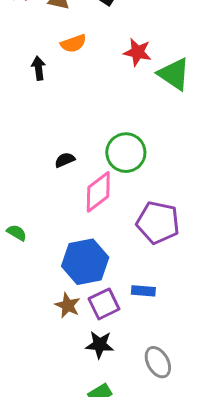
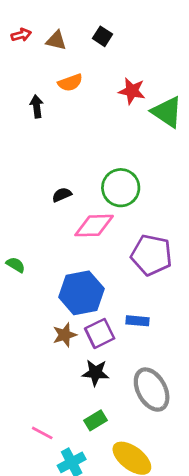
pink diamond: (98, 192) -> (94, 226), turned 36
brown star: (68, 305) -> (65, 335), turned 30
gray ellipse: (158, 362) -> (152, 390), size x1.4

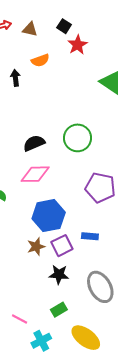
red star: (132, 91) -> (77, 45), moved, turned 30
black semicircle: (62, 195) -> (34, 143), size x1.5
pink diamond: (94, 226) -> (35, 174), moved

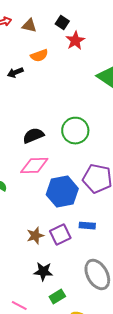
black arrow: (15, 78) -> (15, 73), turned -105
blue hexagon: (49, 216) -> (62, 192), moved
black star: (59, 275) -> (43, 272), moved

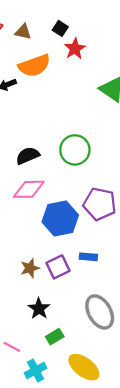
orange semicircle: (39, 56) -> (34, 66), size x1.6
black star: (43, 272) -> (39, 309), turned 30

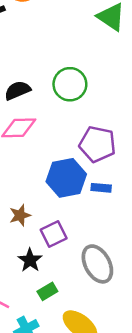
blue hexagon: (60, 219) -> (66, 178), moved
blue rectangle: (88, 257) -> (101, 188), moved
purple square: (58, 267) -> (54, 234), moved

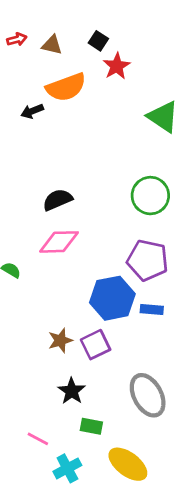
green circle: (70, 84) -> (150, 196), moved
purple square: (54, 234) -> (96, 345), moved
green rectangle: (47, 291) -> (91, 426), turned 42

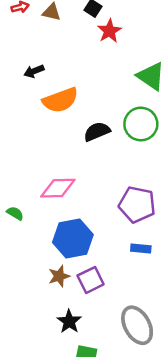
orange semicircle: (66, 87) -> (60, 100), moved
green circle: (150, 196) -> (141, 124), moved
black semicircle: (58, 200) -> (97, 132), moved
blue hexagon: (112, 298) -> (73, 238), moved

